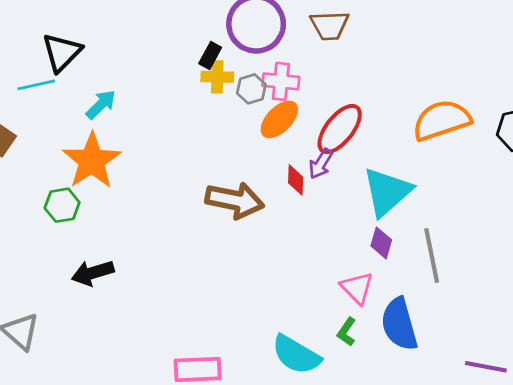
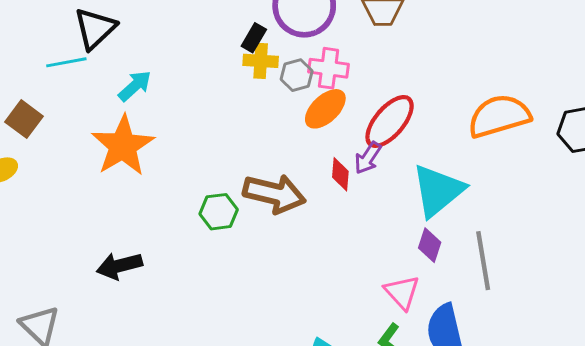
green hexagon: (62, 205) -> (219, 212), moved

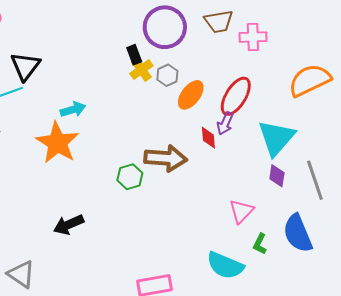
black rectangle: (254, 38) -> (134, 55), turned -42
yellow cross: (261, 61) -> (141, 70), turned -30
pink cross: (329, 68) -> (253, 37), moved
cyan arrow: (135, 86) -> (73, 110), moved, turned 35
pink triangle: (402, 292) -> (241, 211), moved, turned 36

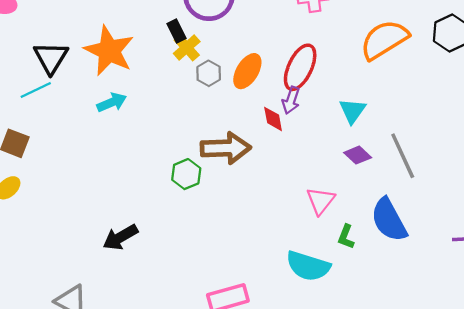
gray hexagon: (167, 75) -> (209, 73), moved
cyan triangle: (276, 138) -> (352, 111), size x0.6
orange star: (57, 143) -> (109, 51), moved
purple diamond: (277, 176) -> (358, 155), turned -50

